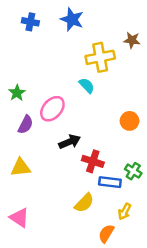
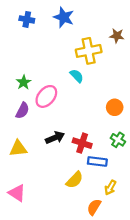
green star: (17, 93) -> (24, 82), moved
black arrow: (70, 142) -> (55, 138), moved
green cross: (133, 171) -> (118, 140), moved

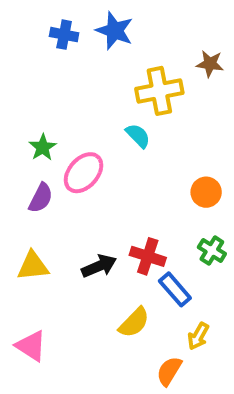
blue cross: (27, 19) -> (64, 35), moved
black arrow: (55, 138) -> (99, 266), moved
blue rectangle: (97, 162) -> (175, 289), turned 42

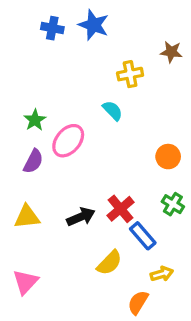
yellow cross: (159, 91) -> (130, 74), size x0.7
red cross: (148, 256) -> (121, 209), turned 32
yellow arrow: (198, 336) -> (162, 274), turned -135
pink triangle: (31, 346) -> (25, 282), turned 40

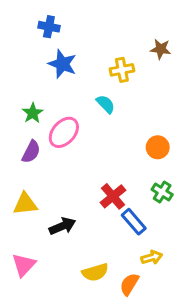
blue star: (94, 25) -> (62, 64), moved
black arrow: (81, 217) -> (62, 226), moved
yellow semicircle: (109, 263) -> (95, 272), moved, turned 30

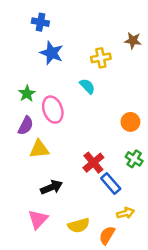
pink ellipse: (64, 132) -> (53, 110), turned -60
yellow triangle: (25, 204) -> (39, 149), moved
pink triangle: (24, 265) -> (38, 219), moved

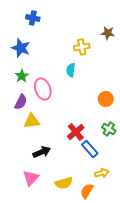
blue star: (52, 53) -> (21, 48), moved
cyan semicircle: (87, 86) -> (71, 70), turned -128

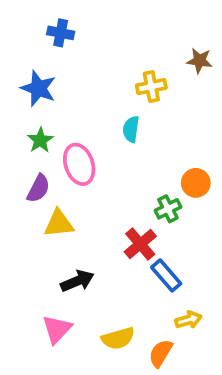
green cross: (109, 129) -> (168, 209), moved, turned 32

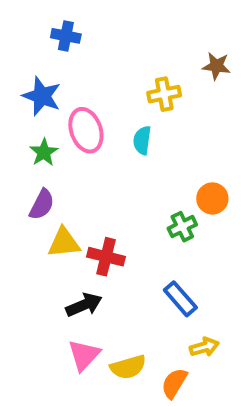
pink ellipse: (79, 164) -> (86, 130), moved
red cross: (140, 244) -> (106, 257), moved, turned -36
pink triangle: (57, 329) -> (84, 355), moved

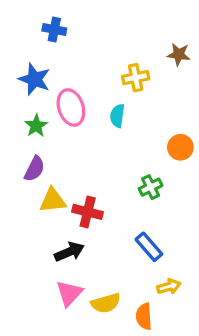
orange circle: (212, 198) -> (180, 147), moved
orange semicircle: (174, 383) -> (144, 316), turned -35

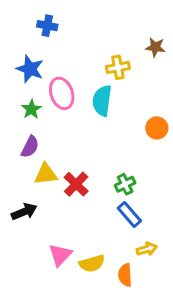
cyan semicircle: (117, 116) -> (102, 101), size x1.5
green cross: (151, 187) -> (125, 184), moved
red cross: (88, 212) -> (76, 184), turned 30
black arrow: (69, 252) -> (24, 212), moved

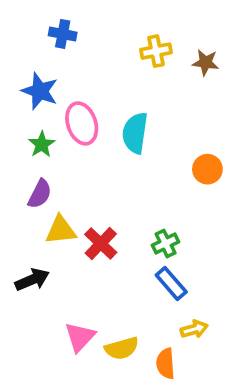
yellow cross: (118, 67) -> (156, 51), moved

